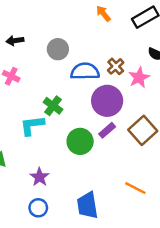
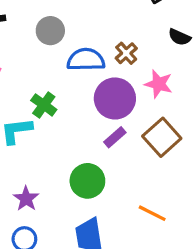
pink star: (139, 77) -> (159, 84), moved, turned -30
green circle: (80, 141) -> (87, 181), moved

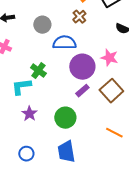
brown cross: (126, 53) -> (79, 17), moved
purple star: (26, 199) -> (29, 114), moved
orange line: (152, 213) -> (114, 133), moved

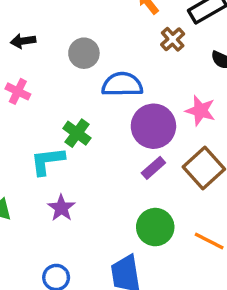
brown cross: (79, 17) -> (173, 39), moved
green circle: (65, 118) -> (155, 227), moved

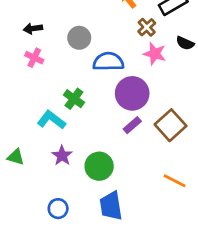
pink cross: (18, 91) -> (34, 58), moved
pink star: (200, 111) -> (155, 54), moved
cyan L-shape: (47, 161) -> (51, 120), turned 44
green circle: (155, 227) -> (99, 166), moved

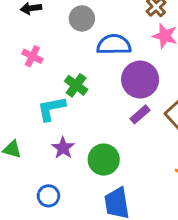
pink cross: (34, 58) -> (32, 56), moved
cyan L-shape: (51, 120) -> (51, 109), turned -48
blue circle: (58, 209) -> (48, 196), moved

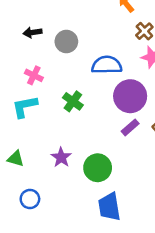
gray circle: (82, 18) -> (66, 42), moved
cyan L-shape: (51, 109) -> (25, 107), moved
blue circle: (48, 196) -> (30, 199), moved

